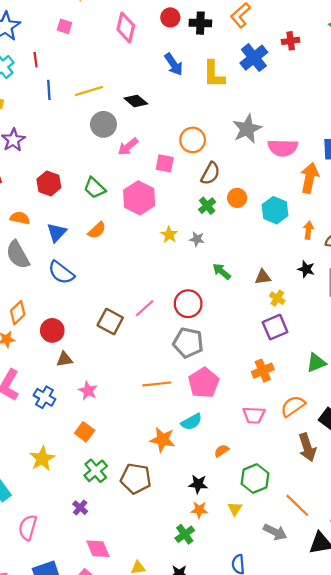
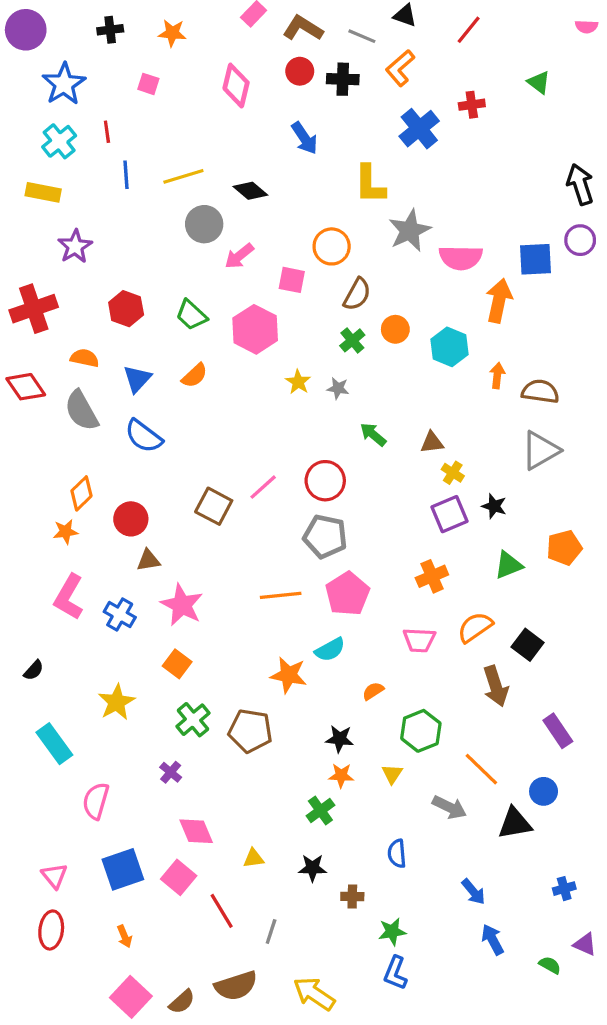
yellow L-shape: (214, 74) -> (370, 184), moved
black star: (306, 269) -> (494, 506), moved
pink star: (88, 391) -> (182, 605), size x1.5

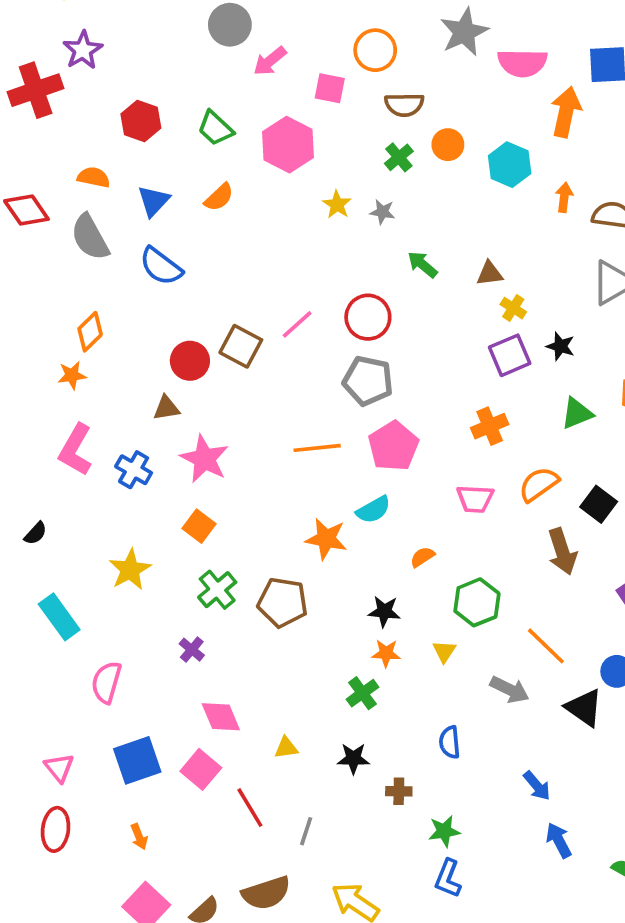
brown semicircle: (357, 294) -> (404, 105), turned 60
red cross: (34, 309) -> (36, 90), moved
red circle: (131, 519) -> (190, 361), moved
black triangle: (515, 823) -> (584, 708), turned 45

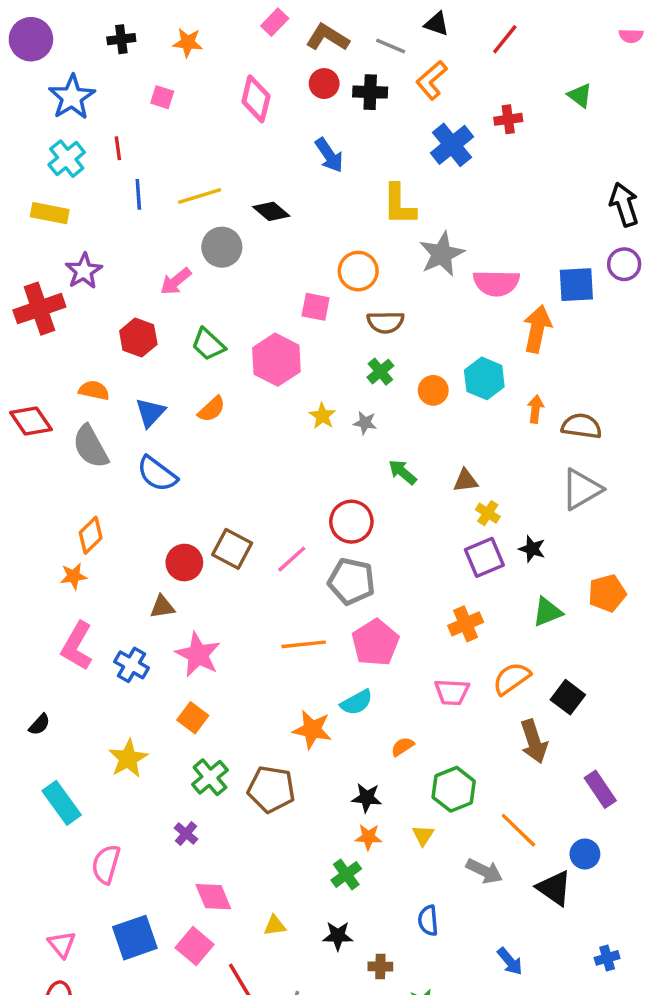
pink arrow: (270, 61) -> (176, 281), moved
orange circle: (448, 145) -> (433, 390), moved
pink line: (297, 324) -> (292, 559), moved

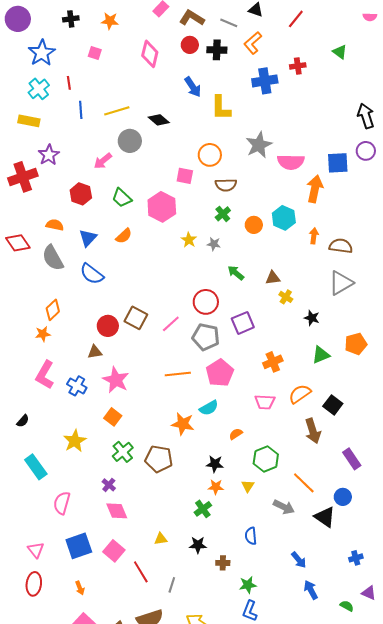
blue cross: (452, 145) -> (265, 81), turned 30
yellow L-shape: (399, 205) -> (221, 108), moved
purple square: (484, 557) -> (243, 323), moved
pink diamond: (213, 897) -> (117, 511), moved

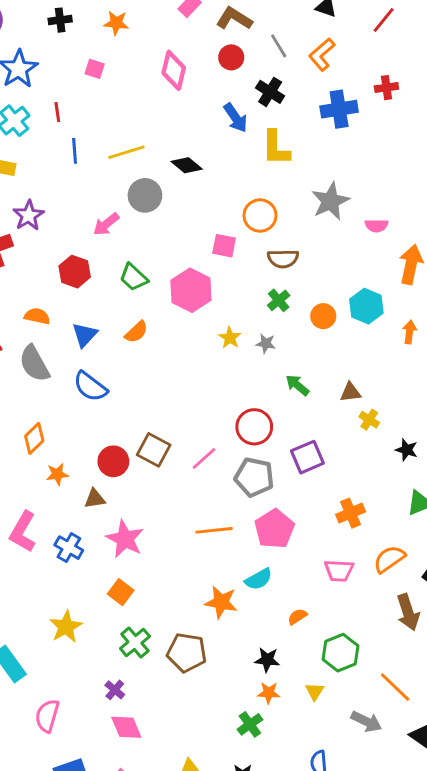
gray line: (229, 23) -> (279, 46), moved, turned 36
black cross: (217, 50) -> (270, 92), moved, turned 30
pink semicircle: (291, 162) -> (376, 226), size x0.6
orange star: (43, 334) -> (57, 474), moved

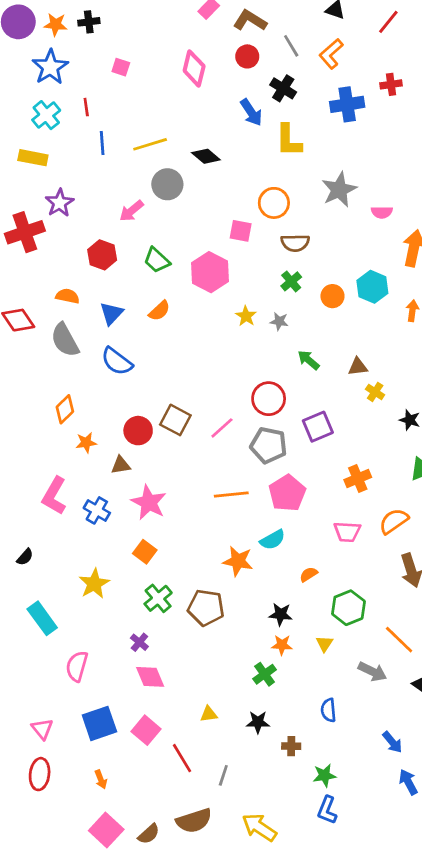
orange star: (116, 23) -> (56, 25), moved

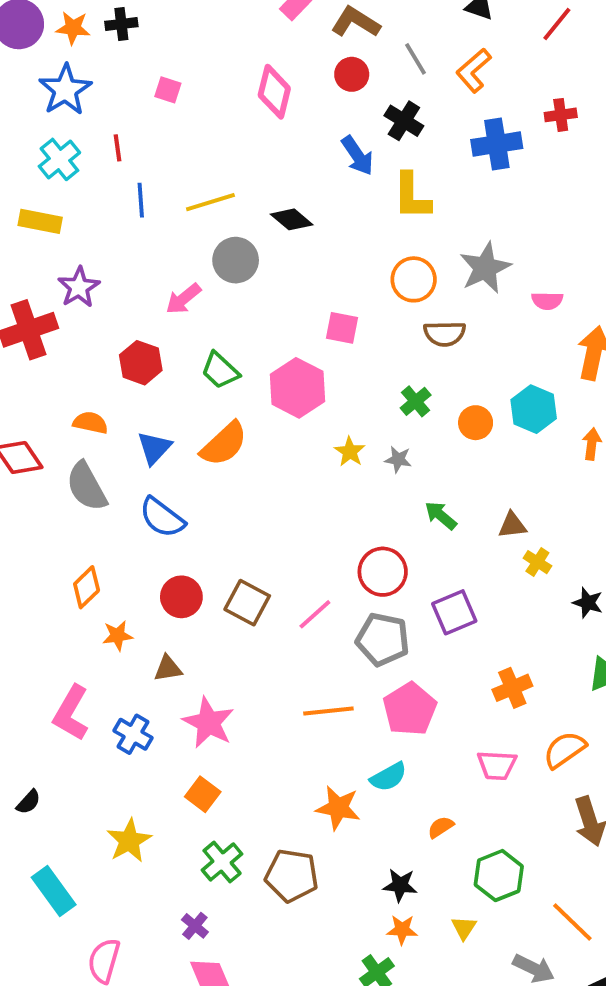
orange circle: (274, 203) -> (414, 279), moved
brown semicircle: (295, 243) -> (445, 334), moved
orange semicircle: (159, 311) -> (224, 444), size x1.5
red circle: (138, 431) -> (181, 597), moved

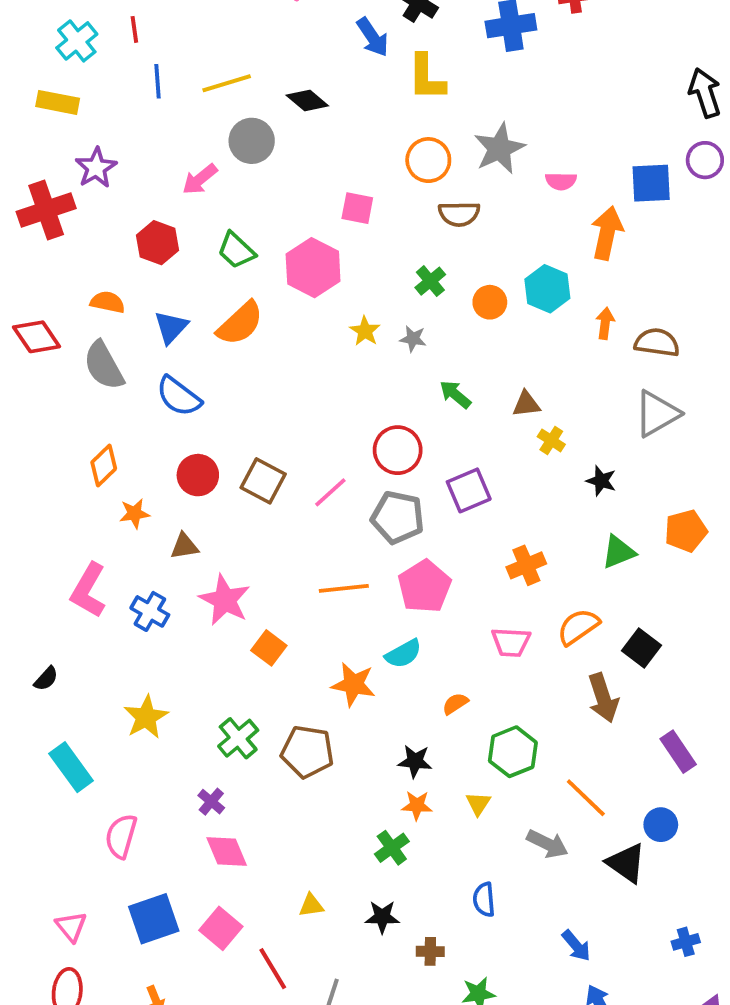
orange square: (203, 794) -> (269, 648), moved

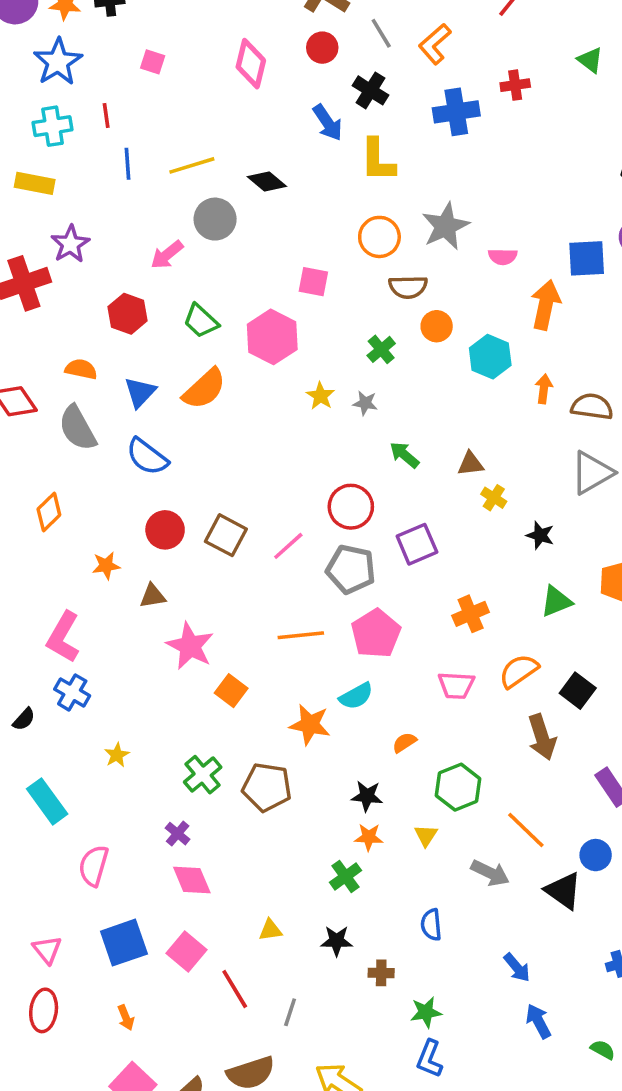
cyan cross: (77, 41) -> (53, 126), turned 30
orange circle: (490, 302) -> (437, 326), moved
orange diamond: (104, 465) -> (49, 512), moved
blue cross: (150, 611) -> (72, 692), moved
yellow star: (146, 717) -> (117, 755), size x0.6

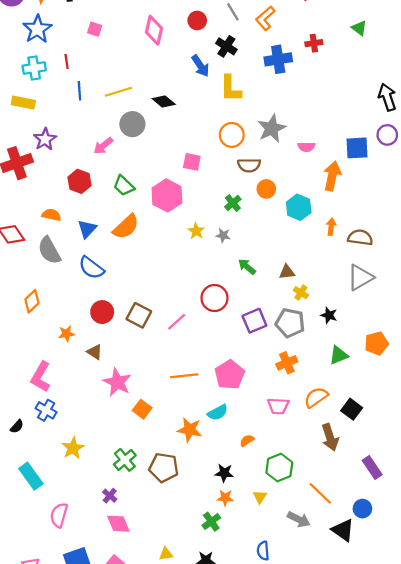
gray pentagon: (351, 569) -> (290, 323), moved
brown triangle: (153, 596) -> (95, 352), turned 42
yellow star: (117, 755) -> (73, 448), size x1.5

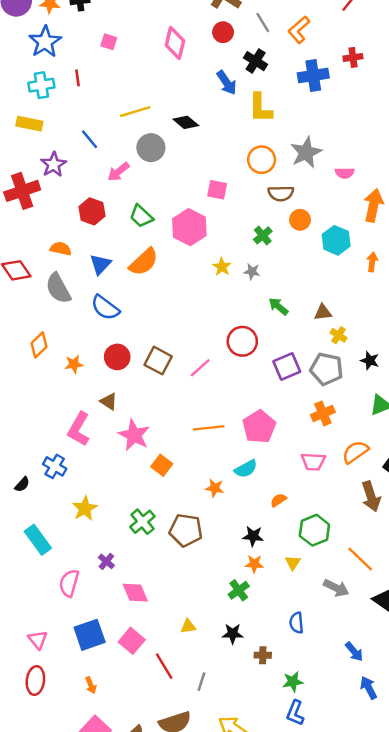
blue line: (79, 91) -> (90, 139), moved, turned -36
orange star: (67, 334) -> (74, 364), moved
pink L-shape: (41, 377) -> (79, 429), moved
orange star: (190, 430) -> (215, 488), size x0.7
purple cross: (110, 496) -> (106, 561), moved

